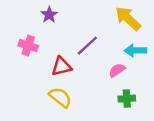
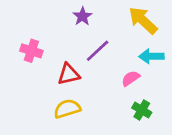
purple star: (49, 15) -> (82, 16), moved
yellow semicircle: (60, 97) -> (67, 109), turned -55
green cross: (127, 99) -> (142, 110), turned 35

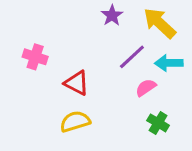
purple star: (82, 16) -> (112, 15), moved
purple line: (98, 51) -> (132, 57), moved
red triangle: (69, 74) -> (77, 83), turned 40

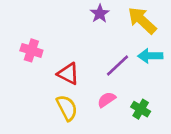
purple line: (132, 57) -> (117, 65), moved
pink semicircle: (146, 88) -> (107, 100), moved
yellow semicircle: (75, 121) -> (67, 108), turned 80

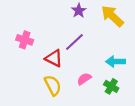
cyan arrow: (150, 56) -> (116, 62), moved
purple line: (117, 65) -> (74, 42), moved

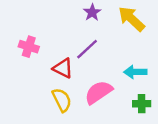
pink semicircle: (84, 79) -> (99, 92), size x1.6
green cross: (111, 86) -> (142, 104), moved, turned -32

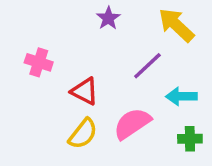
purple star: (92, 12) -> (108, 18), moved
purple line: (87, 49) -> (147, 66), moved
yellow semicircle: (62, 100) -> (83, 134), turned 65

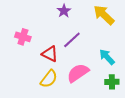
purple line: (147, 66) -> (72, 40), moved
cyan arrow: (181, 96) -> (107, 57), turned 48

